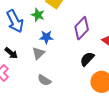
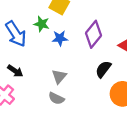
blue star: (46, 37) -> (60, 38), moved
gray triangle: (38, 53) -> (59, 76), moved

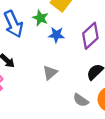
gray semicircle: (56, 98) -> (81, 100), moved

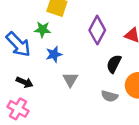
blue star: (56, 35) -> (54, 54), moved

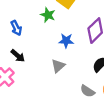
blue arrow: (18, 44) -> (16, 28), moved, size x0.6
blue star: (54, 54) -> (66, 41), moved

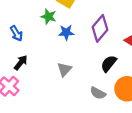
blue star: (66, 41) -> (66, 32), moved
black arrow: (18, 56) -> (21, 63), turned -88

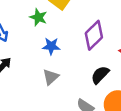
blue star: (66, 32) -> (51, 46), moved

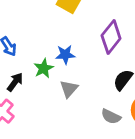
green star: (38, 17) -> (44, 68), moved, turned 30

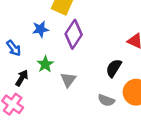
purple diamond: (111, 37) -> (74, 34), moved
blue star: (65, 55) -> (40, 29), moved

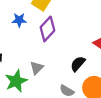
green star: (45, 64) -> (16, 81), moved, size x1.5

